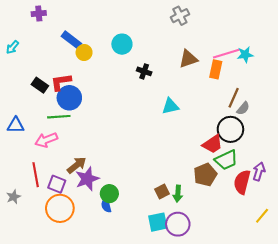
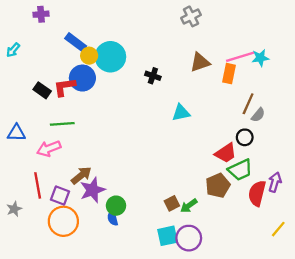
cyan circle: (122, 44) -> (110, 57), moved, size x1.4
blue circle: (69, 98) -> (82, 78), moved
black circle: (230, 129) -> (245, 137), size x0.6
green arrow: (178, 194) -> (189, 206), turned 49

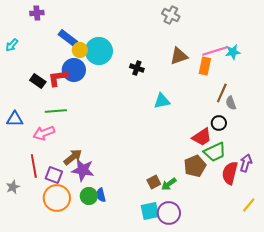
gray cross: (191, 16) -> (171, 15), turned -36
gray semicircle: (258, 115) -> (231, 103), turned 120
purple star: (92, 190) -> (83, 170), turned 30
green circle: (116, 206) -> (89, 196), moved

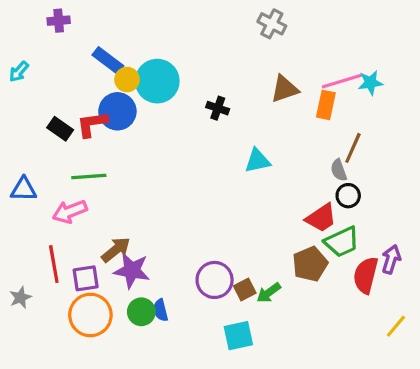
gray semicircle: (231, 103) -> (339, 170), moved
purple square: (54, 175) -> (86, 278), turned -30
purple circle: (169, 213) -> (215, 280), moved

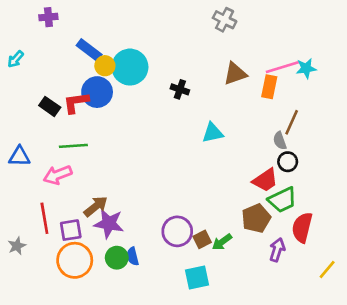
purple arrow: (391, 259) -> (277, 250), moved

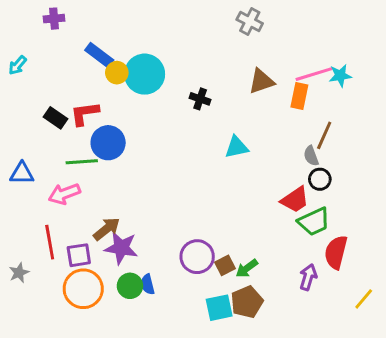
blue circle: (97, 92) -> (108, 143), moved
brown pentagon: (256, 218) -> (247, 302), moved

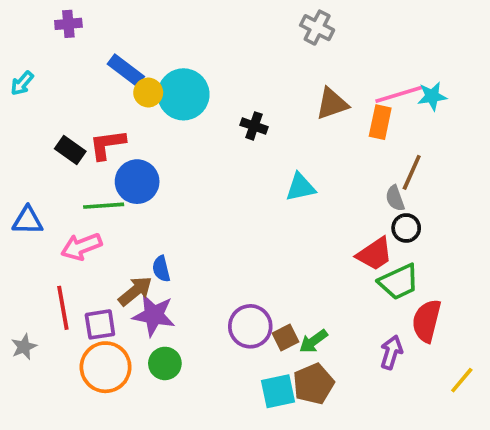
blue semicircle: (147, 284) -> (161, 269), moved

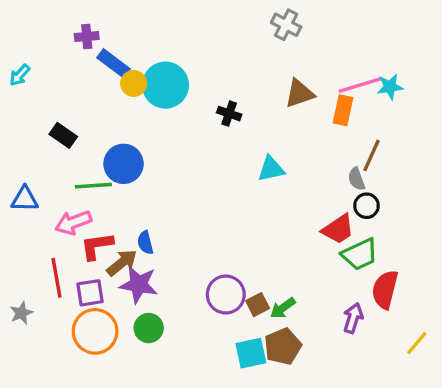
purple cross: (68, 24) -> (87, 37), moved
red L-shape: (107, 144) -> (97, 246), moved

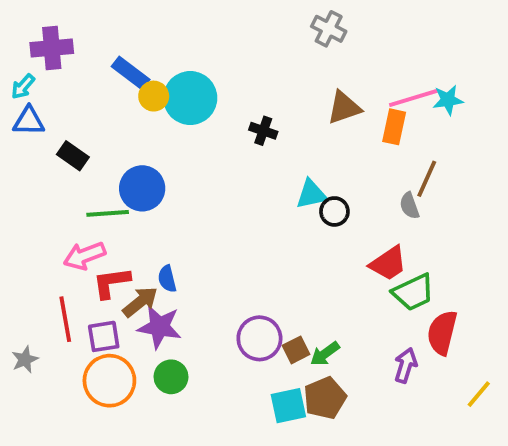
purple cross: (87, 37) -> (52, 48), moved, size x1.5
blue triangle: (25, 199) -> (29, 121), moved
black circle: (367, 206) -> (334, 211), moved

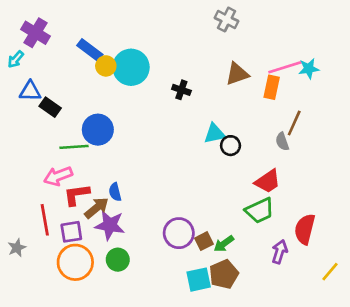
purple cross: (52, 48) -> (35, 33), turned 36
blue triangle: (29, 121) -> (30, 91), moved
green trapezoid: (413, 292) -> (260, 211), moved

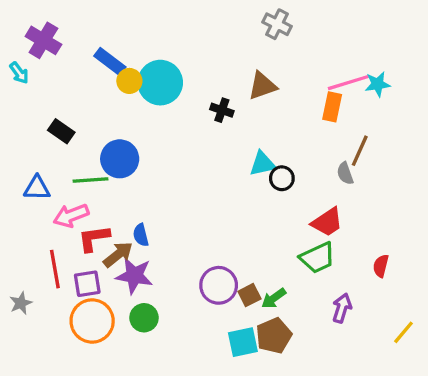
cyan arrow: (16, 59) -> (19, 73), turned -78
brown triangle: (237, 74) -> (262, 86), moved
blue triangle: (30, 91) -> (37, 188), moved
red semicircle: (305, 229) -> (381, 266), moved, size x0.6

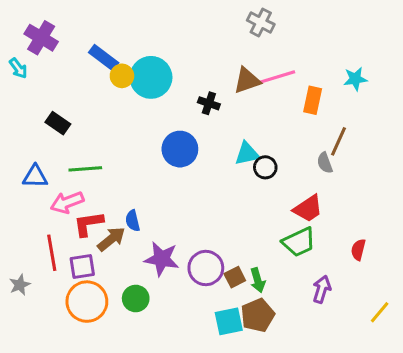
pink line: (348, 83) -> (276, 77), moved
blue circle: (120, 159) -> (180, 149), moved
purple star: (134, 276) -> (162, 259), moved
green arrow: (274, 298) -> (258, 280), turned -70

